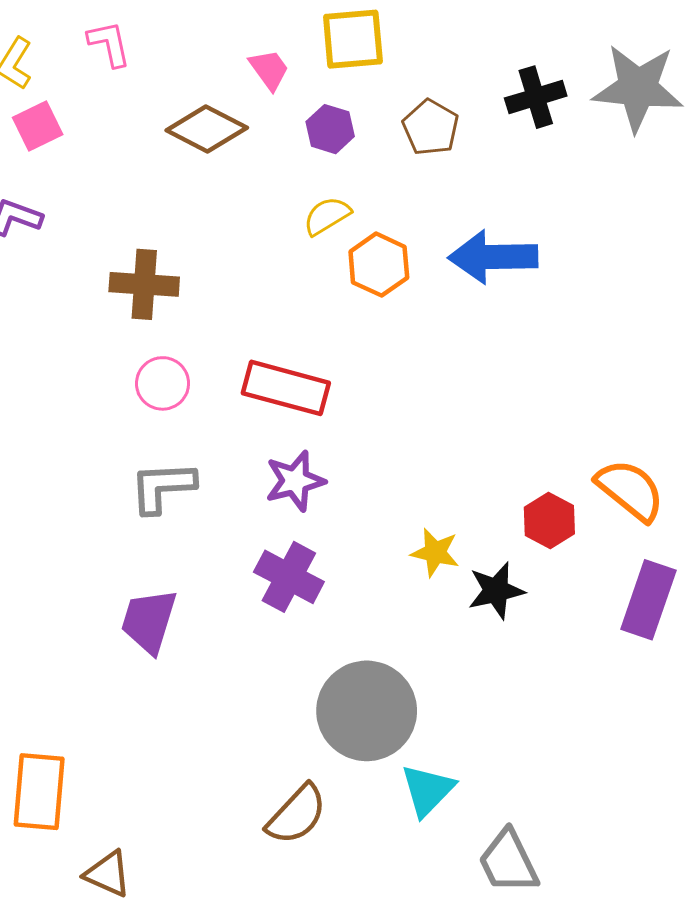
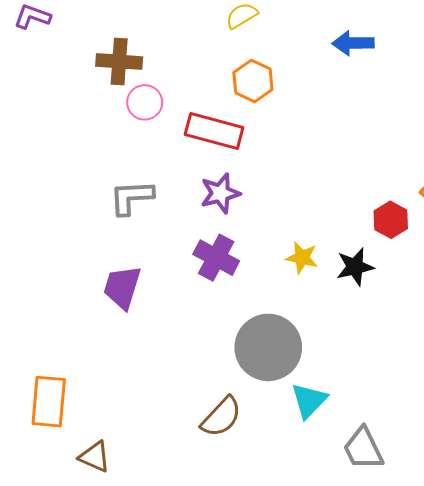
blue arrow: (493, 257) -> (353, 43), size x0.7
orange hexagon: (379, 265) -> (253, 81), moved
pink circle: (163, 383) -> (145, 102), moved
yellow star: (435, 552) -> (302, 258), moved

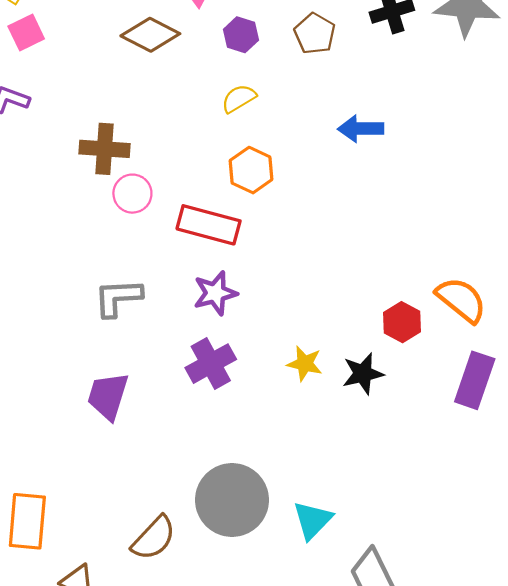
purple cross: (216, 258) -> (211, 364), turned 33
gray circle: (268, 347) -> (232, 500), moved
brown semicircle: (221, 417) -> (154, 538), moved

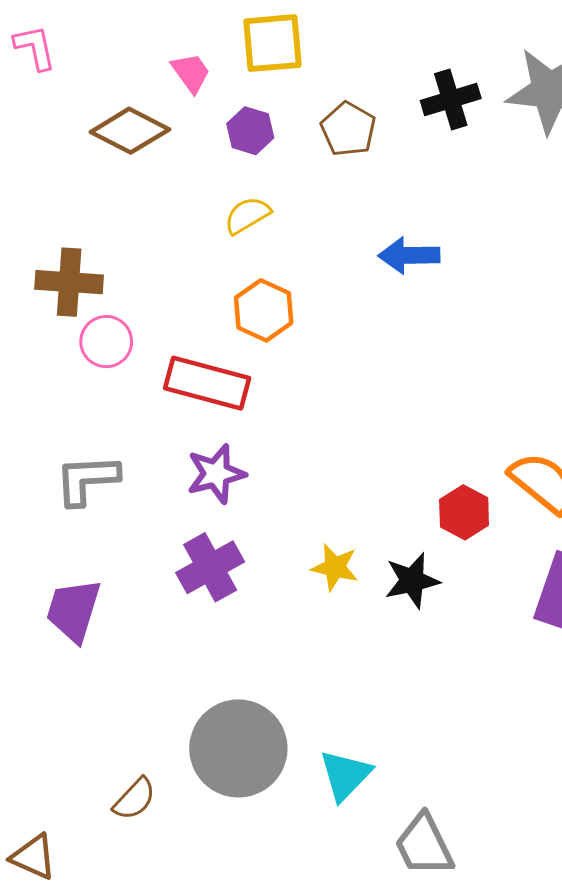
brown semicircle: (154, 538) -> (134, 799), size x0.7

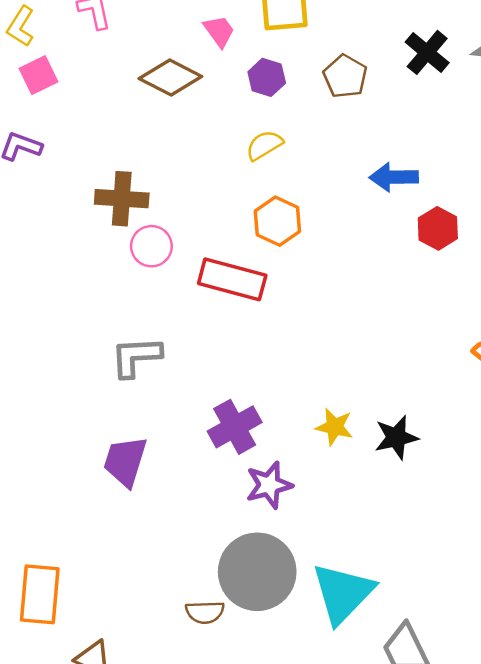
black cross: (451, 99) -> (427, 52), turned -33
purple star: (216, 474) -> (269, 485), moved
red hexagon: (464, 512) -> (438, 228), moved
cyan triangle: (345, 775) -> (343, 593), size x1.5
brown semicircle: (134, 799) -> (205, 612), moved, turned 45

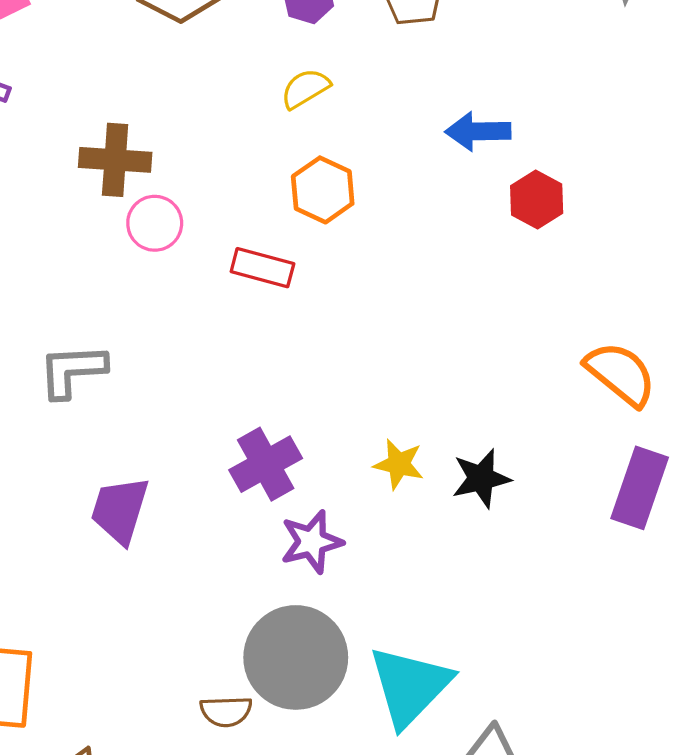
red rectangle: (232, 279) -> (262, 268), size x0.7
gray L-shape: (136, 357) -> (72, 371), moved

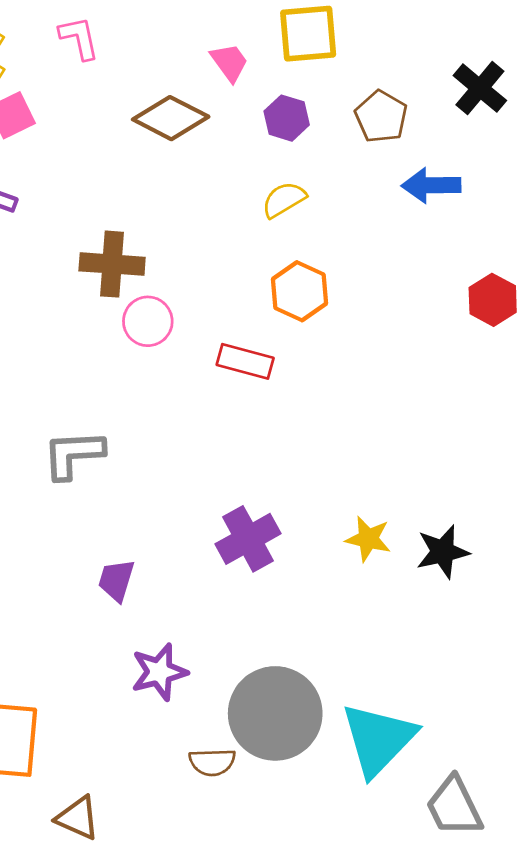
blue arrow: (478, 131) -> (431, 185), moved
purple trapezoid: (120, 510) -> (116, 580), size x0.7
purple star: (312, 542) -> (159, 672), moved

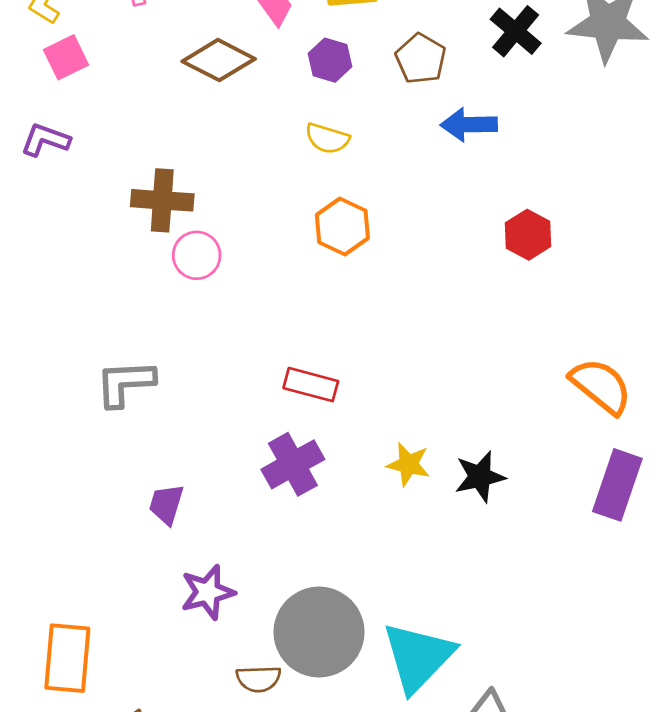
yellow semicircle: (284, 200) -> (327, 138), turned -132
red rectangle: (245, 361) -> (311, 385), moved

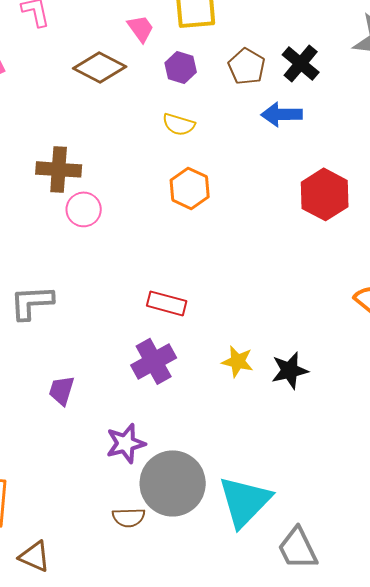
black cross: (516, 31) -> (301, 63), moved
red hexagon: (528, 235) -> (325, 194), size x1.4
purple star: (208, 592) -> (126, 443), moved

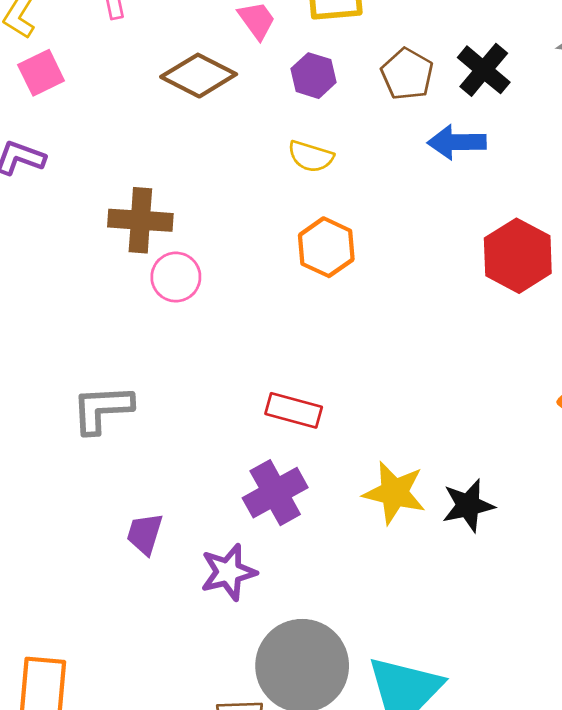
yellow star: (238, 361) -> (394, 493), size x1.4
purple star: (126, 443) -> (228, 572), moved

